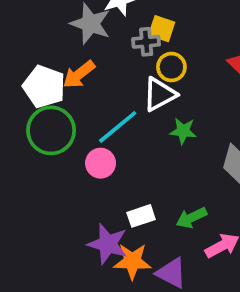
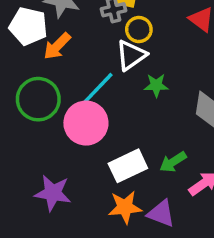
white pentagon: (44, 87) -> (28, 26), moved
pink circle: (101, 163) -> (86, 123), size x1.6
white rectangle: (141, 216) -> (128, 166), size x1.5
purple star: (108, 244) -> (53, 193), moved

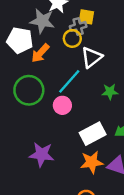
yellow circle: (139, 30) -> (72, 38), moved
green star: (156, 85) -> (110, 92), moved
pink circle: (86, 123) -> (62, 105), size x0.6

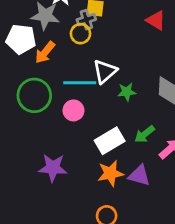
white triangle: (92, 57) -> (105, 72), moved
cyan line: (69, 81) -> (80, 83), turned 52

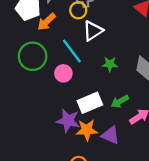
white triangle: (105, 72) -> (93, 31), moved
cyan line: (80, 83) -> (72, 51), turned 45
purple star: (53, 168) -> (68, 121), moved

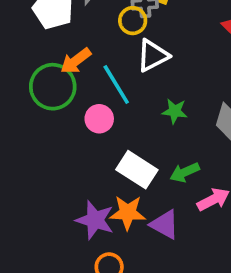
orange arrow: (46, 22) -> (76, 61), moved
white rectangle: (90, 103) -> (137, 170), turned 50
purple star: (68, 121) -> (95, 220), moved

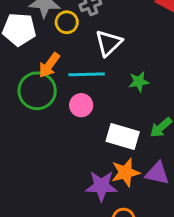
yellow circle: (133, 21) -> (67, 22), moved
cyan line: (116, 85) -> (87, 74), turned -44

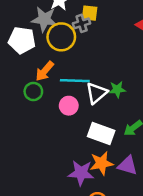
yellow circle: (67, 22) -> (61, 37), size x1.5
white triangle: (109, 43) -> (96, 93), moved
green circle: (37, 91) -> (33, 91), size x0.6

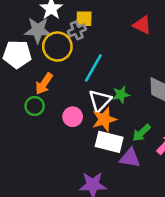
cyan line: (75, 81) -> (93, 68), moved, turned -56
orange star: (101, 163) -> (104, 119), moved
purple triangle: (128, 165) -> (130, 158), moved

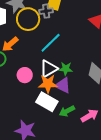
green arrow: (141, 133) -> (67, 111), moved
purple triangle: (130, 158) -> (63, 85), moved

